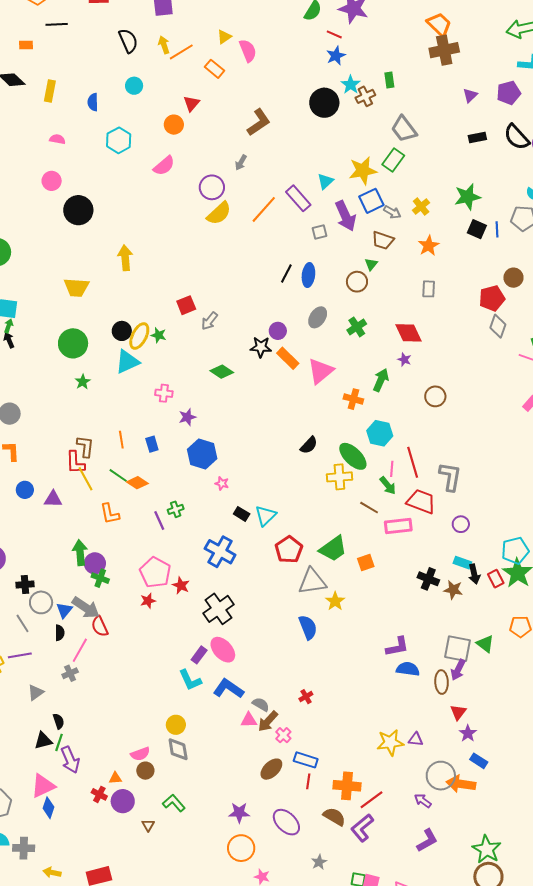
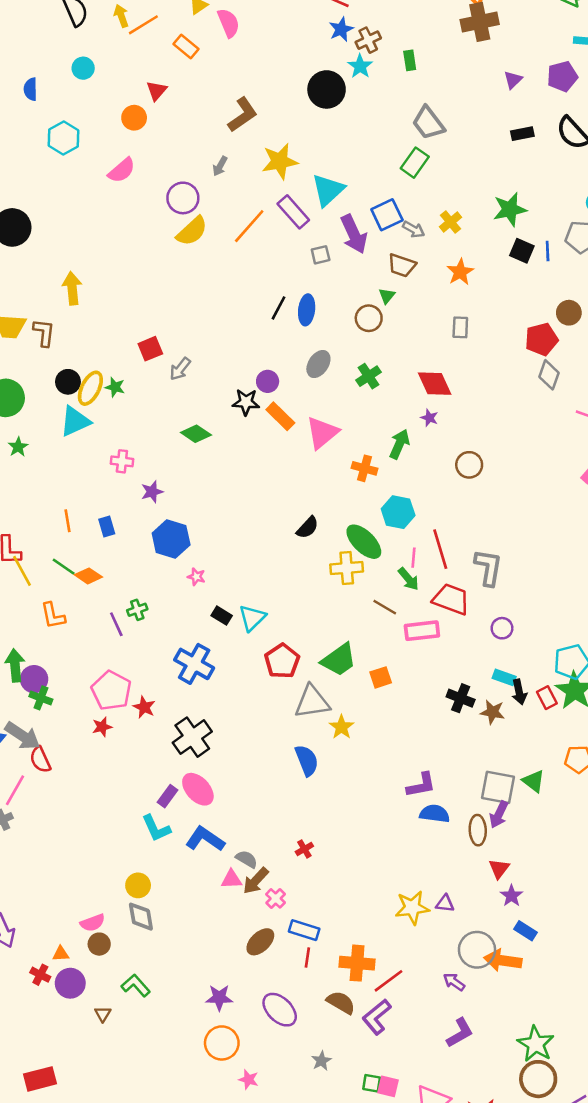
brown cross: (365, 96) -> (368, 40), moved
yellow star: (363, 171) -> (280, 161), moved
cyan triangle: (325, 181) -> (328, 190), size x1.6
brown L-shape: (85, 447) -> (44, 333), moved

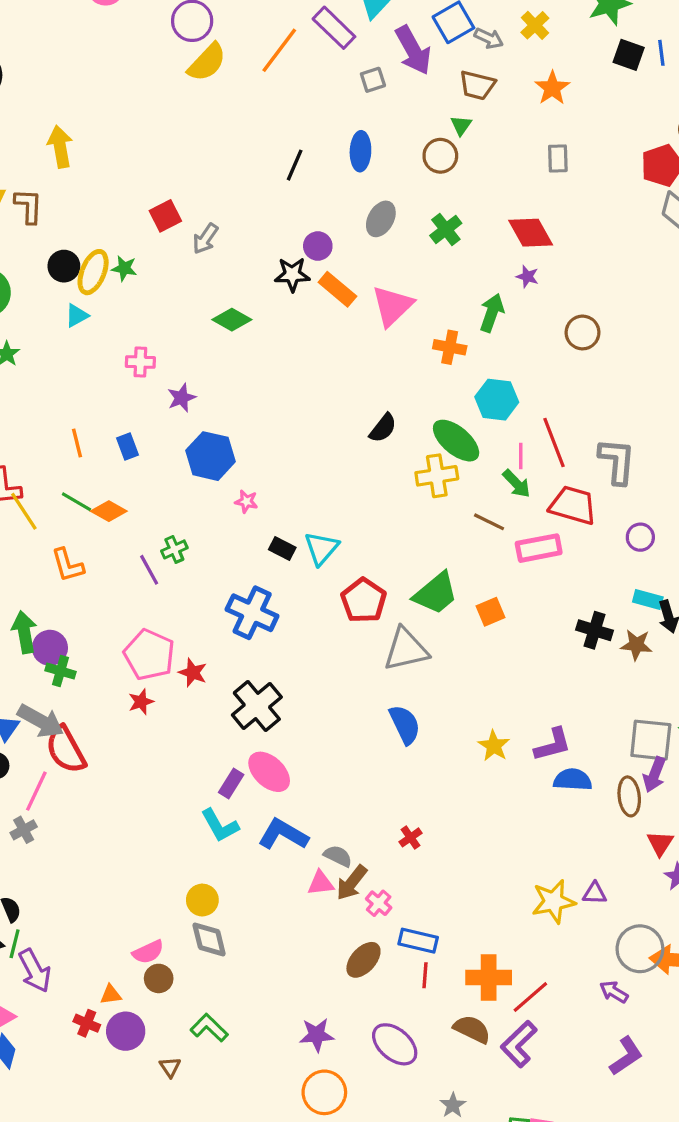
black line: (278, 308) -> (295, 165), moved
cyan triangle: (75, 421) -> (77, 316), size x0.6
yellow star: (341, 727) -> (494, 746), moved
red semicircle: (40, 760) -> (66, 750), size x1.4

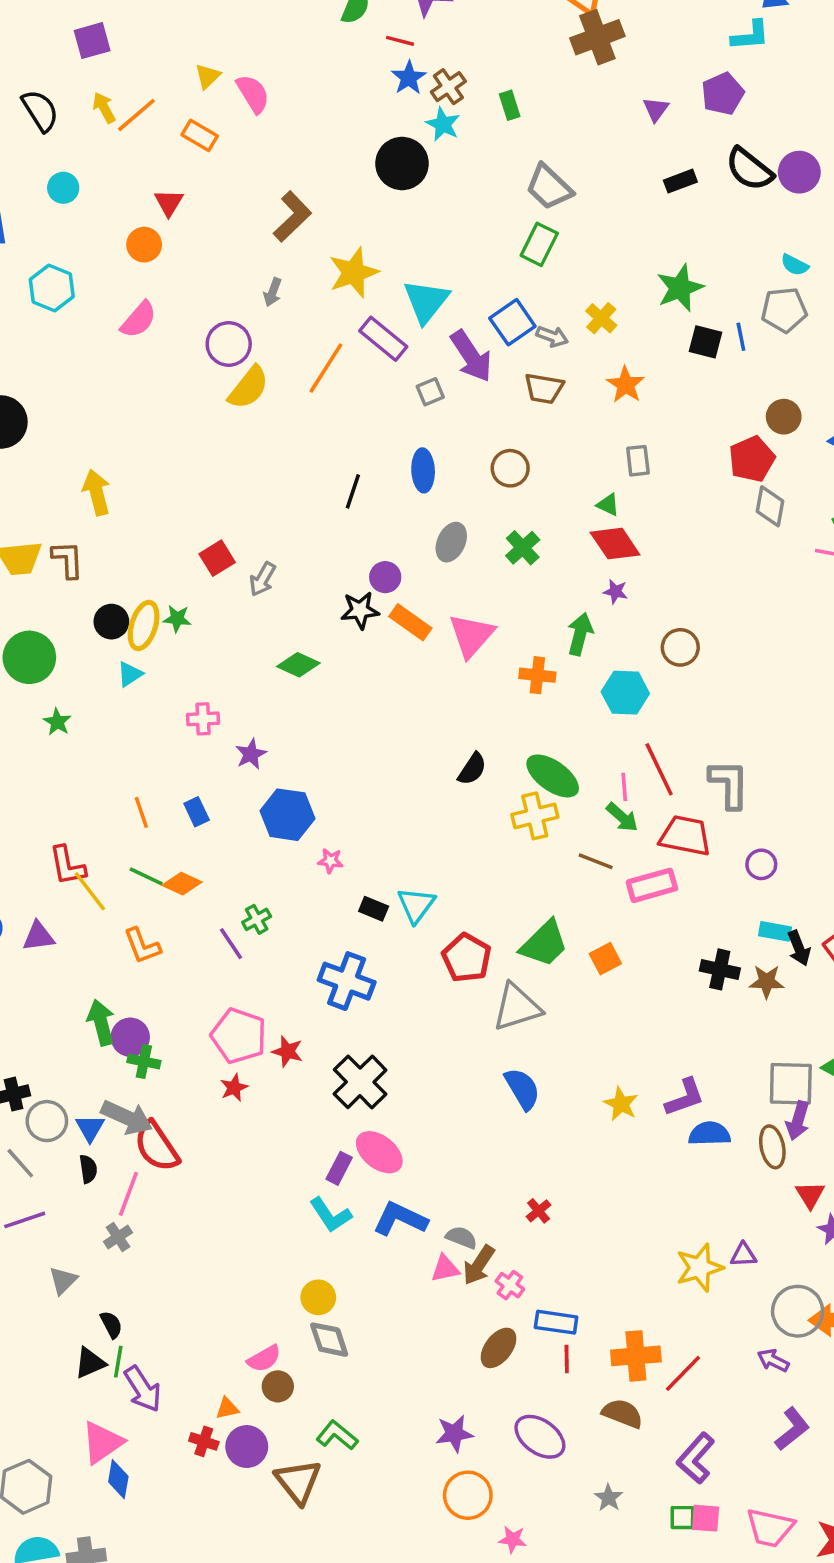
green triangle: (461, 125) -> (608, 505), moved, turned -35
cyan hexagon: (497, 400) -> (625, 693), moved
purple L-shape: (519, 1044) -> (696, 1458), moved
brown triangle: (170, 1067) -> (298, 1482), size x2.0

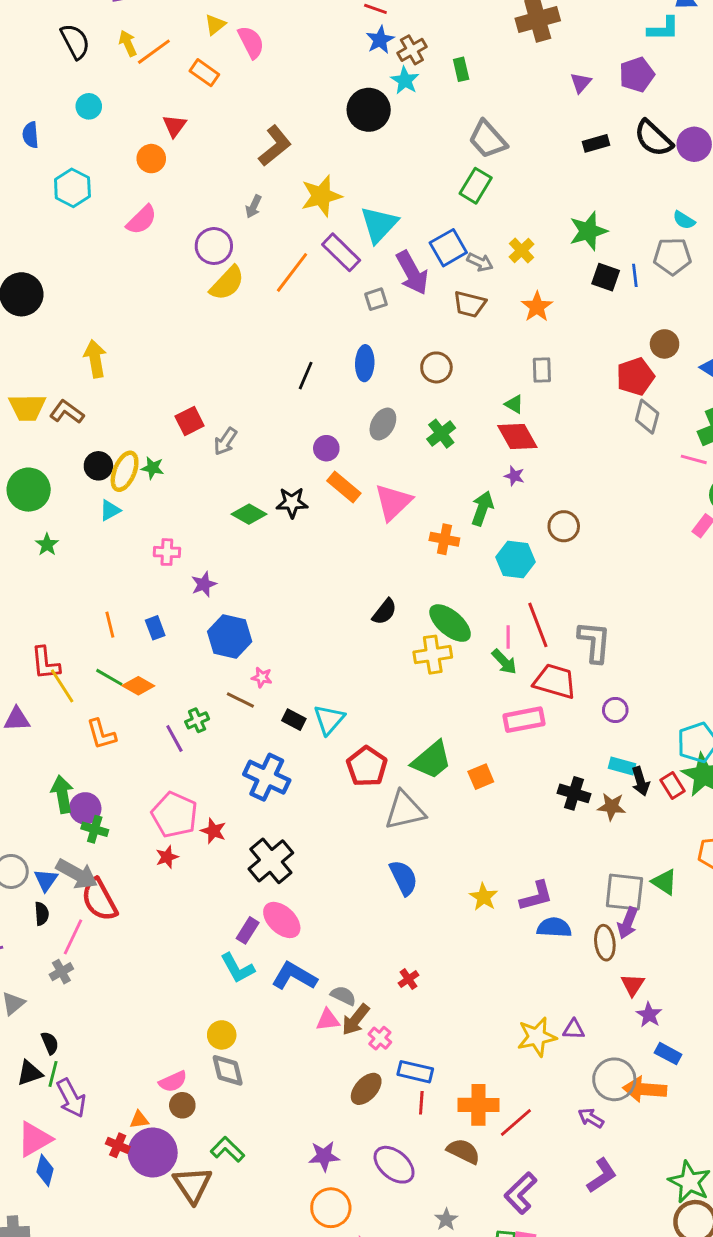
brown L-shape: (68, 560) -> (67, 412), turned -56
black star: (360, 610) -> (292, 503), moved
brown line: (596, 861) -> (240, 700), moved
purple circle: (247, 1447) -> (153, 1153), size x1.4

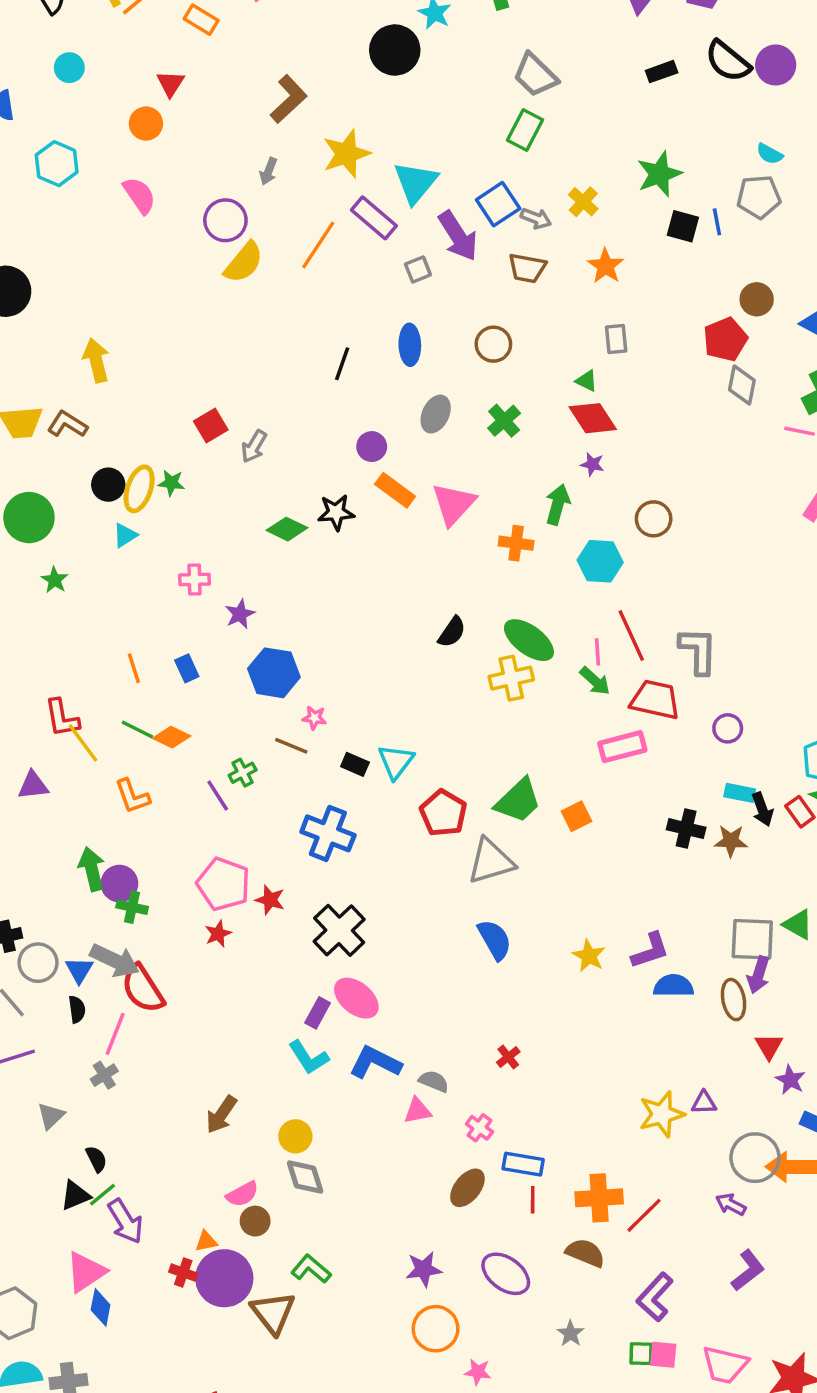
pink semicircle: (142, 220) -> (139, 195), turned -76
brown arrow: (356, 1020) -> (221, 1115), moved
green line: (53, 1074) -> (103, 1195), turned 40

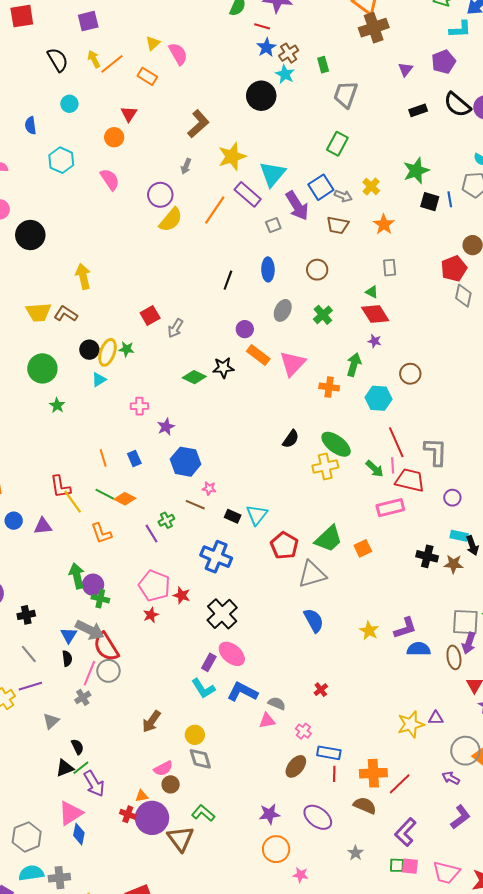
gray trapezoid: (535, 75) -> (346, 94), moved, turned 64
pink line: (598, 652) -> (393, 465), moved
gray circle: (38, 963) -> (108, 671), moved

